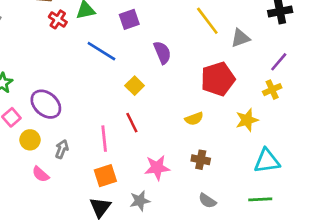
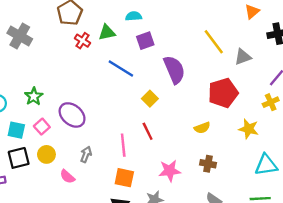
purple semicircle: (162, 53) -> (174, 70), size x1.4
yellow star: (247, 120) -> (249, 129), turned 30
yellow circle: (30, 140) -> (46, 154), moved
orange square: (105, 176) -> (124, 178), turned 30

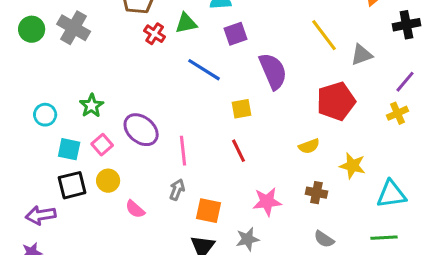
yellow square: (150, 99) -> (242, 109), turned 35
yellow star: (249, 129) -> (352, 166), moved
pink line: (123, 145) -> (183, 151), moved
gray arrow: (86, 154) -> (177, 190), moved

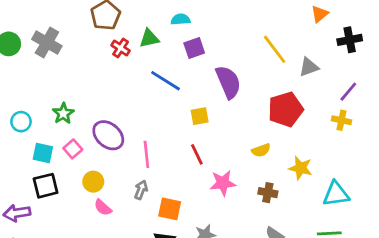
yellow cross: (397, 113) -> (341, 120), turned 36
yellow circle: (108, 181) -> (93, 182), moved
pink star: (267, 202) -> (223, 183), moved

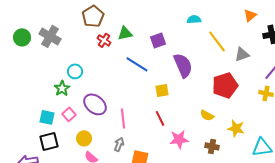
cyan semicircle: (181, 19) -> (194, 19), moved
cyan circle: (21, 122) -> (75, 71), moved
yellow semicircle: (261, 150) -> (207, 115), turned 48

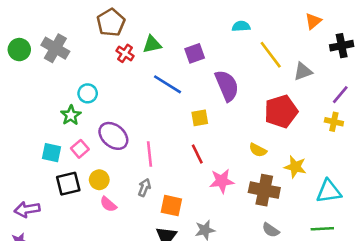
black square: (49, 141) -> (68, 184), moved
brown cross: (212, 146) -> (264, 190), size x1.6

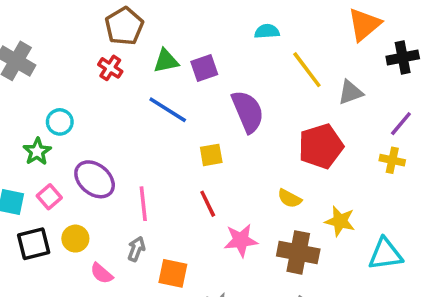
orange triangle: (313, 21) -> (364, 24), size x1.5
brown pentagon: (111, 22) -> (124, 26), moved
green triangle: (152, 44) -> (166, 61), moved
pink semicircle: (108, 204) -> (102, 273), moved

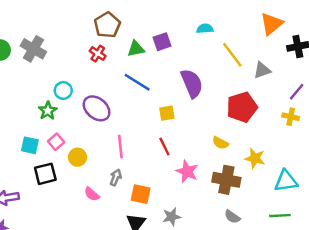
purple square: (204, 68) -> (162, 42), moved
purple ellipse: (95, 179) -> (97, 108), moved
yellow circle: (75, 239) -> (78, 157), moved
pink star: (241, 240) -> (187, 171), turned 30

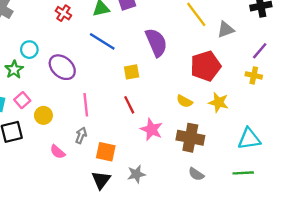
yellow star: (255, 158) -> (219, 102), moved

